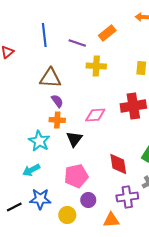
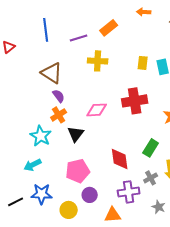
purple line: (77, 43) -> (79, 38), turned -36
brown triangle: (50, 78) -> (52, 73), turned 30
orange cross: (57, 120) -> (59, 115), turned -35

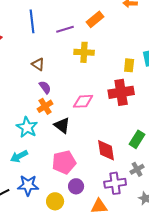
yellow rectangle: (143, 63) -> (129, 65), moved
brown triangle: (52, 73) -> (38, 64), size x0.6
black triangle: (76, 134) -> (62, 125), turned -30

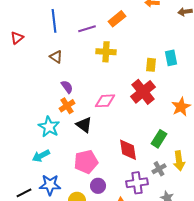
brown triangle: (38, 64) -> (56, 57), moved
red cross: (121, 92) -> (143, 92), turned -30

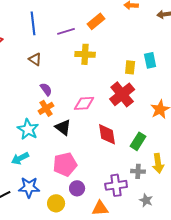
red diamond: (128, 150) -> (107, 134), moved
gray cross: (159, 169) -> (138, 171), turned 32

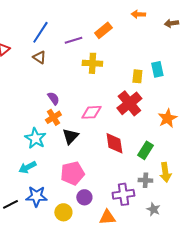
blue line: (33, 23) -> (40, 32), turned 40
brown triangle: (35, 59) -> (39, 57), moved
black triangle: (63, 127) -> (70, 136), turned 36

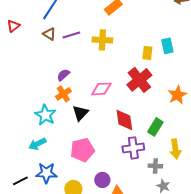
purple line: (73, 40) -> (71, 35), moved
purple semicircle: (53, 98) -> (63, 75), turned -96
gray cross: (145, 180) -> (155, 166), moved
purple cross: (123, 194) -> (133, 148), moved
purple circle: (84, 197) -> (102, 180), moved

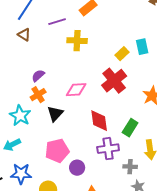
purple line: (71, 35) -> (57, 22), moved
yellow rectangle: (147, 53) -> (122, 54), turned 40
purple circle: (102, 180) -> (77, 168), moved

